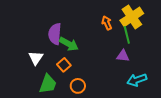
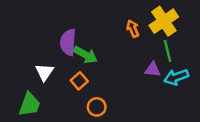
green line: (127, 35) -> (168, 51), moved
cyan arrow: (137, 80) -> (176, 77), moved
green trapezoid: (48, 84) -> (30, 104), moved

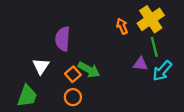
green arrow: (85, 55) -> (89, 70), moved
cyan arrow: (176, 77) -> (162, 71), turned -30
orange circle: (97, 107) -> (73, 97), moved

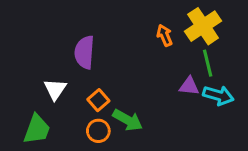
green arrow: (89, 70) -> (128, 120), moved
cyan arrow: (162, 71) -> (218, 95), turned -115

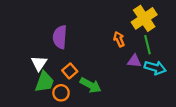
orange arrow: (165, 35) -> (119, 39), moved
green trapezoid: (37, 129) -> (45, 82), moved
orange circle: (98, 131) -> (61, 93), moved

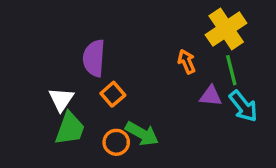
cyan arrow: (155, 68) -> (243, 106), turned 35
orange square: (70, 71) -> (113, 94), moved
orange circle: (61, 93) -> (116, 142), moved

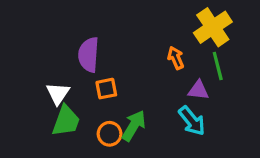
orange square: (113, 94) -> (106, 89), turned 30
cyan arrow: (243, 106) -> (192, 121), moved
green arrow: (142, 134) -> (134, 126), turned -88

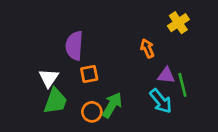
yellow cross: (213, 27) -> (178, 23), size x0.7
green line: (218, 66) -> (182, 85), moved

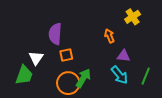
green line: (182, 85) -> (146, 76), moved, turned 36
green trapezoid: (55, 101) -> (24, 75), moved
orange circle: (92, 112) -> (68, 83), size x1.5

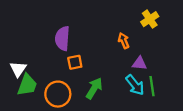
white triangle: (36, 58) -> (18, 69), moved
green line: (146, 76) -> (152, 86), moved, turned -30
orange circle: (68, 83) -> (58, 94), moved

